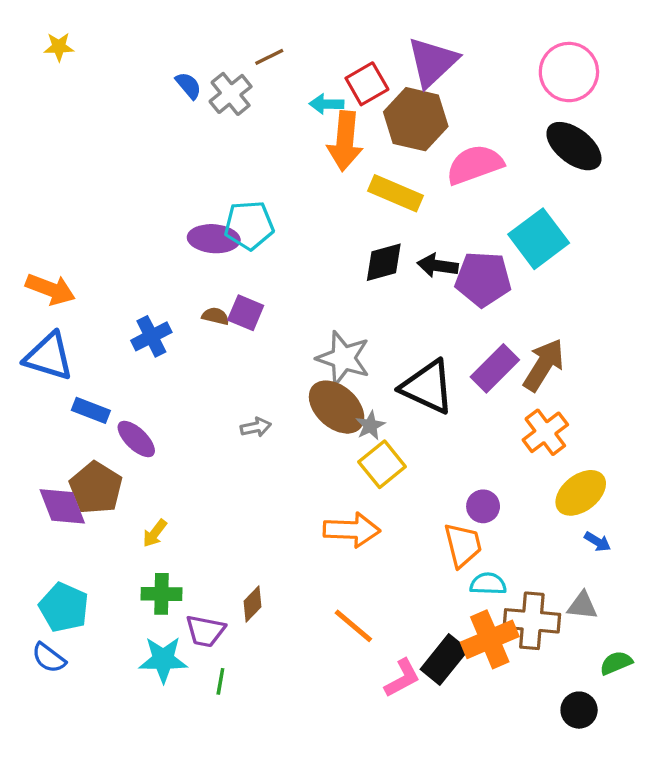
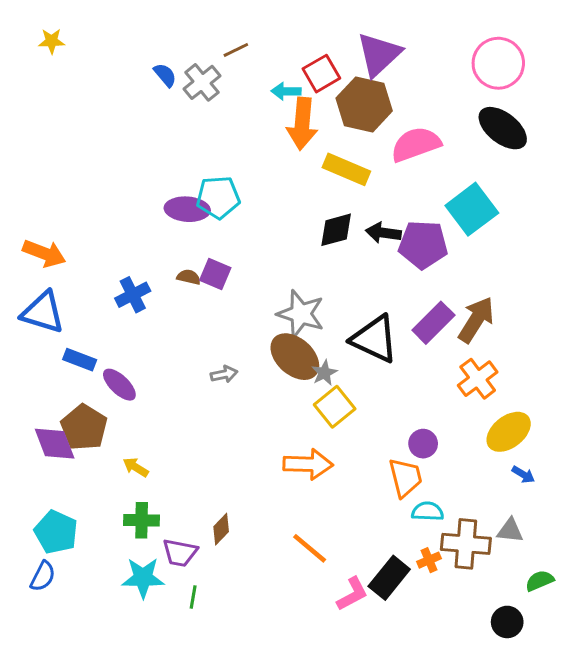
yellow arrow: (155, 533) -> (136, 467), turned 85
orange cross: (490, 639) -> (429, 560), size x0.5
blue semicircle: (49, 658) -> (43, 576), turned -100

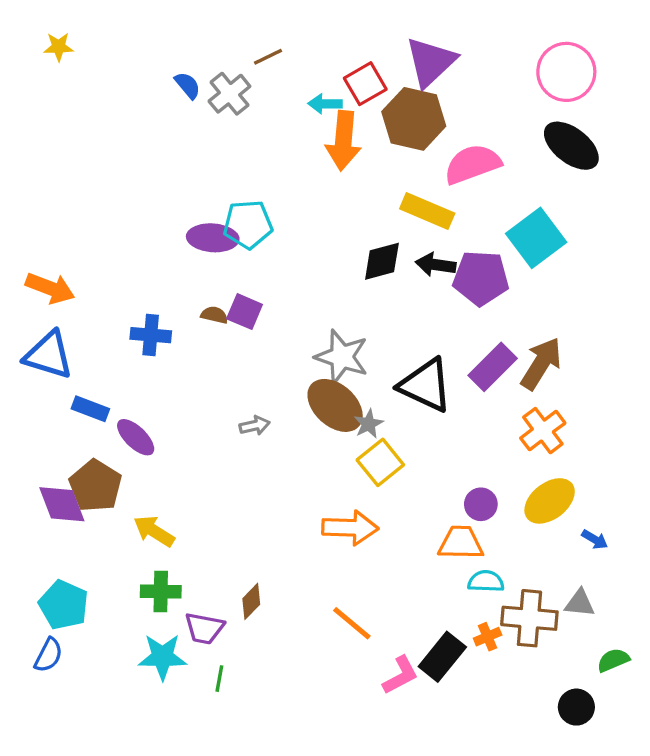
yellow rectangle: (346, 169) -> (427, 211), moved
blue cross: (133, 295) -> (151, 335), turned 32
yellow ellipse: (509, 432) -> (550, 501), moved
yellow arrow: (136, 467) -> (154, 531), size x1.4
orange trapezoid: (405, 477) -> (461, 543), turned -75

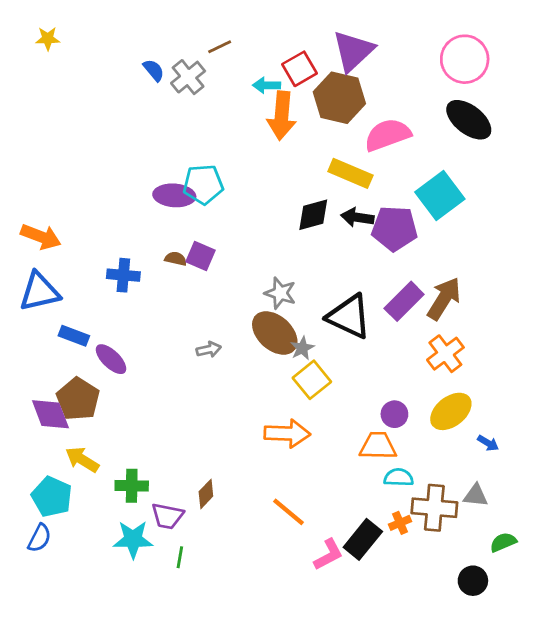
blue triangle: (48, 355) -> (39, 292), turned -30
gray star: (342, 357) -> (280, 293), size x0.7
yellow arrow: (154, 531) -> (82, 460), moved

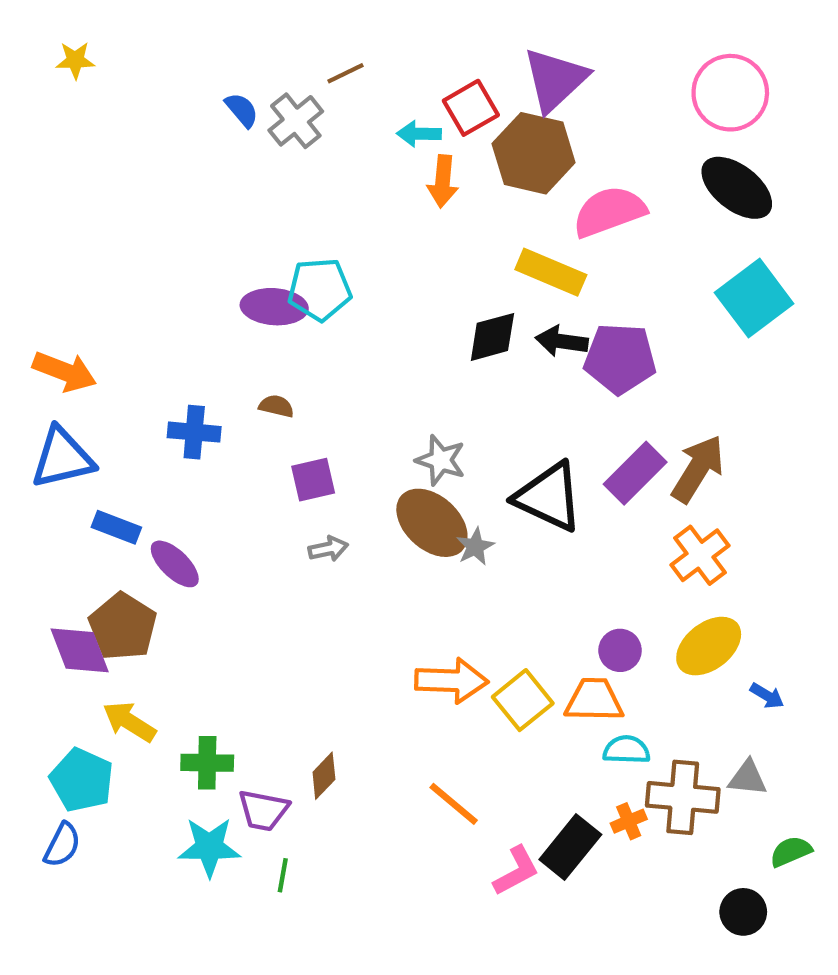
orange arrow: (282, 116) -> (443, 181), size x0.7
cyan square: (440, 195) -> (754, 298), moved
purple square: (200, 256) -> (313, 480), moved, turned -36
yellow square: (312, 380) -> (523, 700), moved

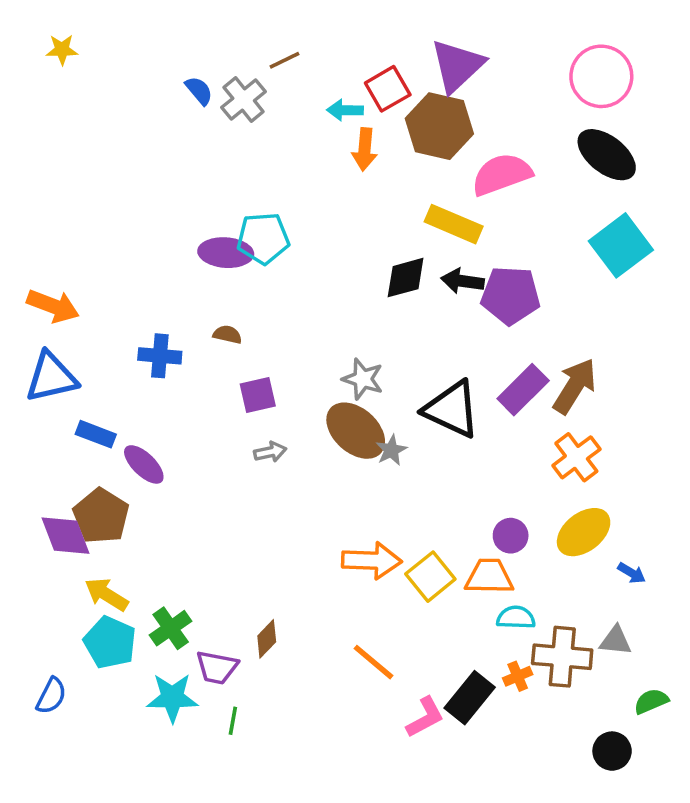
green cross: (207, 763) -> (171, 628), turned -36
cyan pentagon: (82, 780) -> (110, 642), moved

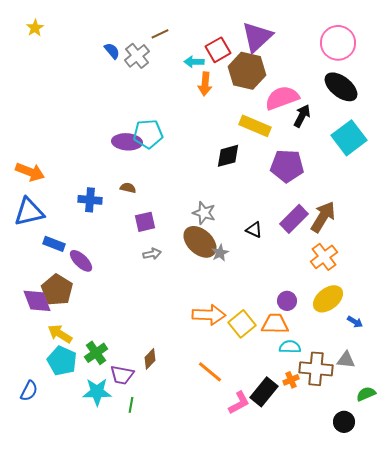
yellow star: (62, 50) -> (35, 28), turned -30
black arrow: (462, 281) -> (302, 116), moved, turned 110
black triangle: (452, 409) -> (254, 230), size x0.5

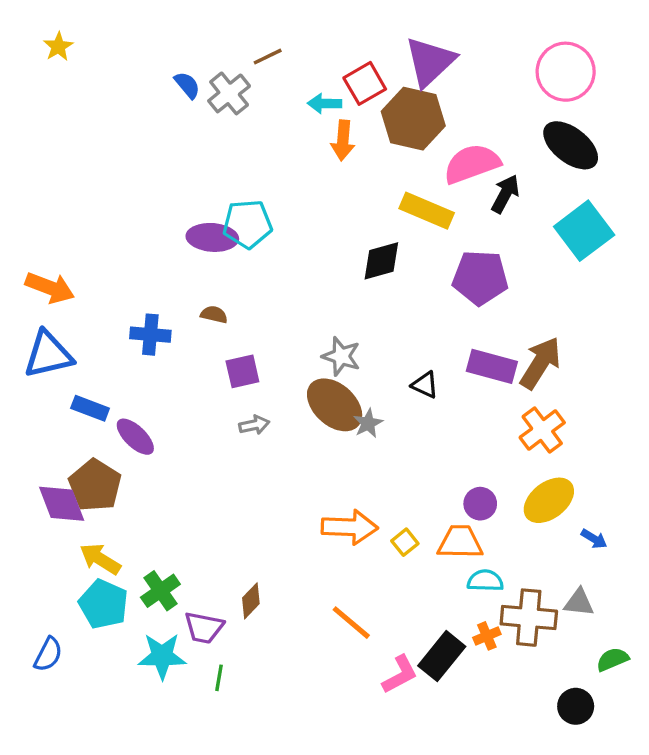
purple rectangle: (294, 219) -> (492, 366), turned 60
yellow square: (242, 324) -> (405, 542), size x0.6

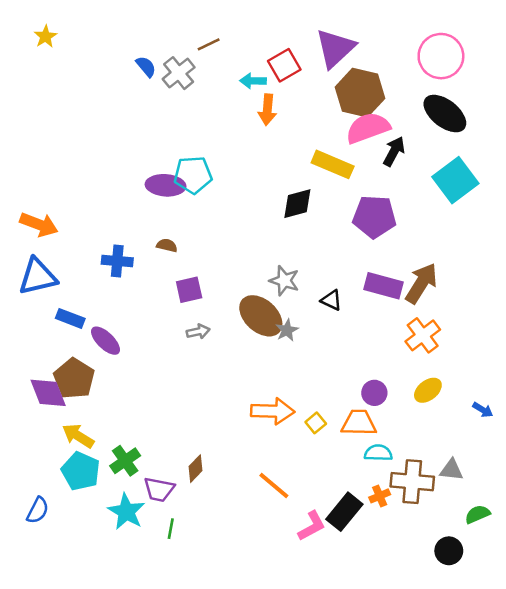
brown hexagon: (413, 119) -> (360, 93), moved
gray star: (341, 356) -> (284, 281), moved
yellow ellipse: (549, 500) -> (428, 390), size x0.7
blue arrow: (594, 539) -> (483, 410), moved
cyan star: (162, 656) -> (126, 512), turned 30

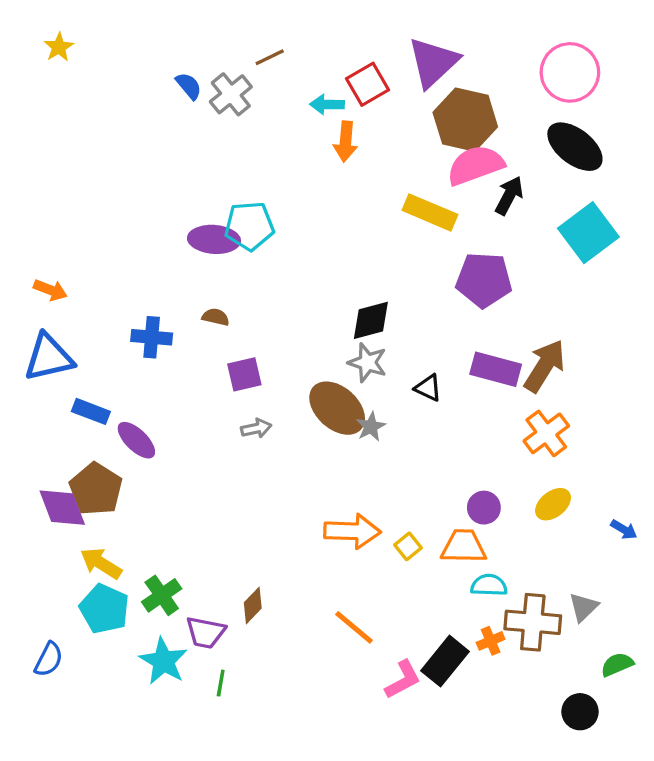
black diamond: (297, 204) -> (371, 320), moved
orange arrow: (39, 224) -> (50, 290), size x0.7
gray triangle: (451, 470) -> (583, 607), turned -50

